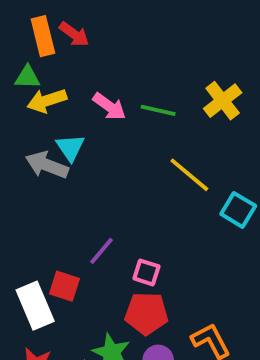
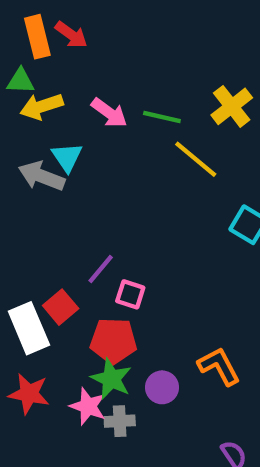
yellow line: (189, 175) -> (196, 159), moved
pink square: (146, 272) -> (130, 294), moved
red square: (64, 286) -> (61, 307), turned 32
red pentagon: (146, 313) -> (113, 341), moved

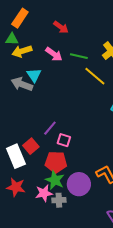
red arrow: (71, 35) -> (61, 27), moved
orange rectangle: (37, 37) -> (20, 18), turned 48
purple circle: (162, 387) -> (79, 184), size x1.5
pink star: (88, 406) -> (44, 193), turned -30

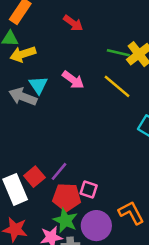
pink arrow: (54, 54) -> (73, 80), moved
green line: (79, 56) -> (118, 53), moved
purple line: (50, 128) -> (59, 171), moved
pink square: (64, 140) -> (89, 189), moved

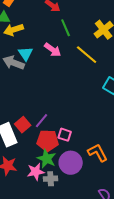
green line: (118, 53) -> (66, 28), moved, turned 54

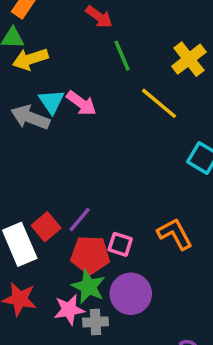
pink arrow: (53, 50) -> (81, 103), moved
orange L-shape: (98, 153) -> (175, 234), moved

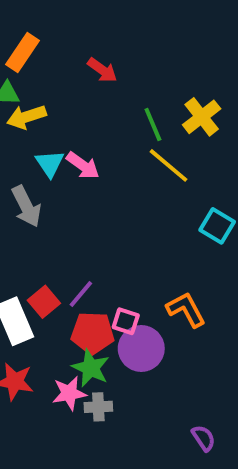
green line: (122, 56) -> (153, 125), moved
gray arrow: (30, 117) -> (26, 206), moved, turned -138
purple circle: (131, 294) -> (141, 348), moved

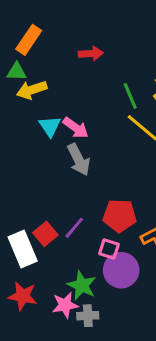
red arrow: (102, 70) -> (91, 54), turned -40
gray arrow: (26, 206) -> (79, 160), moved
red pentagon: (93, 333) -> (120, 216), moved

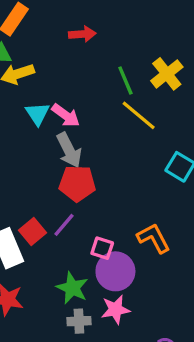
red pentagon: (120, 216) -> (77, 183), moved
pink star: (65, 305) -> (115, 310), moved

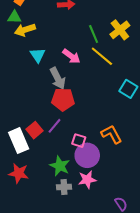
pink arrow: (66, 115) -> (71, 56), moved

